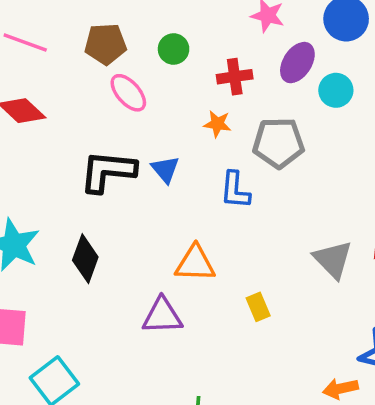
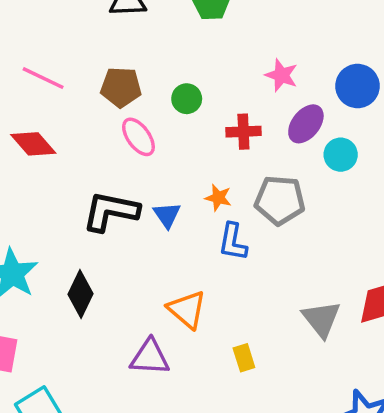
orange star: (217, 124) -> (218, 198), moved
orange triangle: (195, 263) -> (187, 309), turned 33

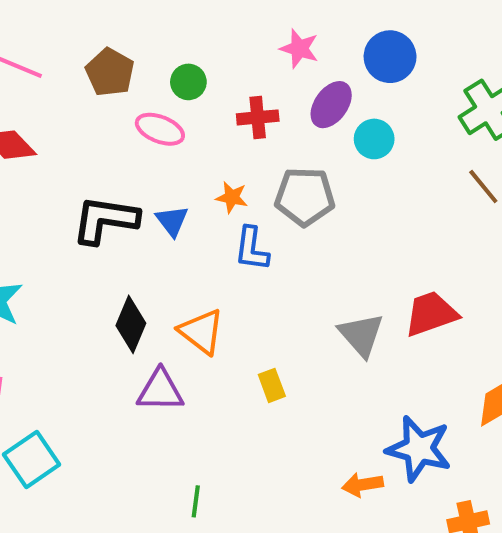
brown pentagon: (121, 87) -> (110, 72), turned 30
pink ellipse: (138, 137) -> (160, 129), moved, turned -30
black diamond: (81, 294) -> (131, 324), moved

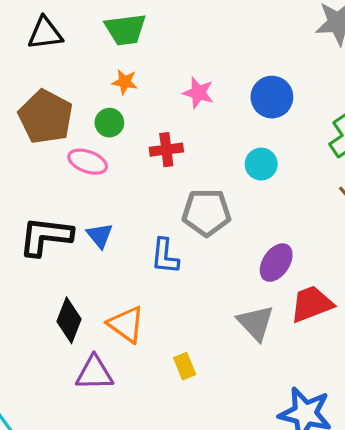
brown pentagon: (110, 72) -> (46, 117), size x1.4
purple ellipse: (331, 105) -> (276, 263), moved
orange star: (232, 197) -> (125, 82), moved

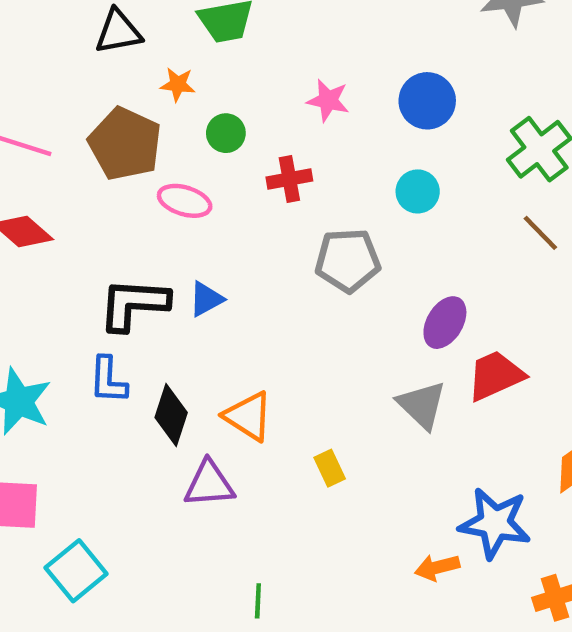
orange star: (125, 82) -> (178, 84), moved
green circle: (109, 123) -> (226, 133), moved
blue triangle: (100, 236) -> (206, 299), turned 44
blue L-shape: (165, 256) -> (108, 380), moved

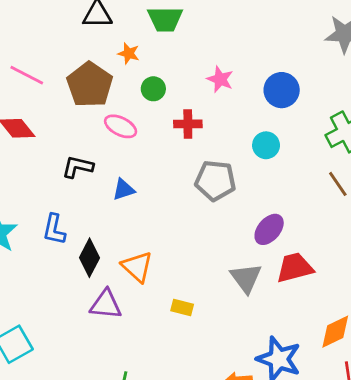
black L-shape: (134, 304) -> (78, 167), moved, size x0.7
yellow rectangle: (330, 468) -> (182, 307), turned -60

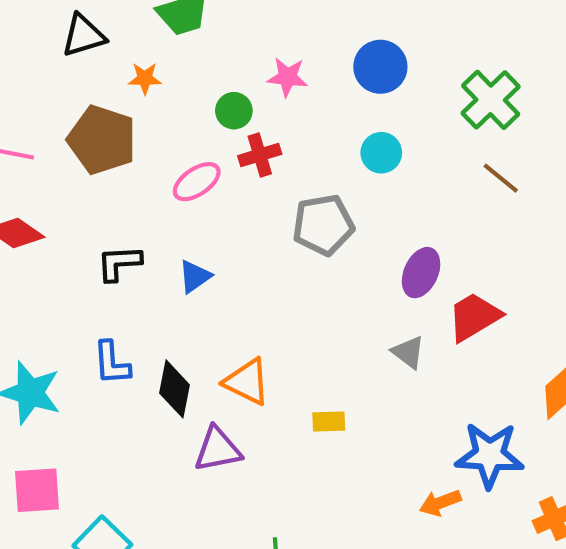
green circle: (153, 89) -> (234, 111), moved
pink ellipse: (121, 126) -> (197, 182), moved, turned -44
gray triangle: (246, 278) -> (408, 352), size x0.7

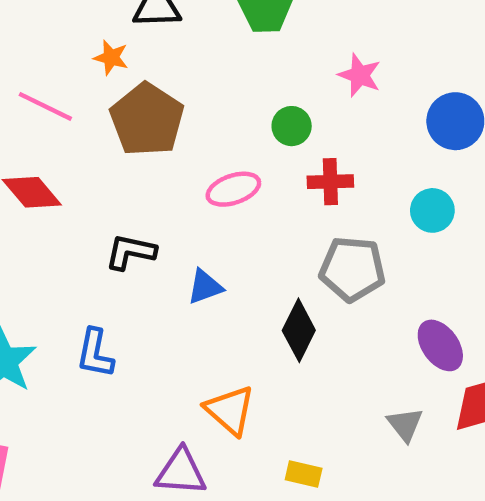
pink star: (287, 77) -> (360, 75), moved
orange star: (145, 78) -> (111, 58), moved
red cross: (260, 155) -> (330, 182), moved
purple ellipse: (421, 273) -> (440, 345), turned -75
black diamond: (175, 389) -> (299, 330), moved

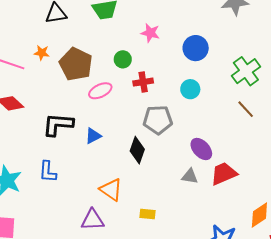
orange star: (111, 58) -> (42, 53), moved
brown pentagon: (147, 120) -> (76, 64), moved
black L-shape: (131, 252) -> (58, 125), size x1.4
gray triangle: (405, 424) -> (190, 176), moved, turned -36

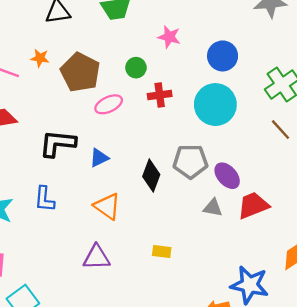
cyan circle: (190, 89) -> (215, 105), size x1.8
gray pentagon: (158, 120) -> (190, 161), moved
orange triangle: (111, 190) -> (107, 206), moved

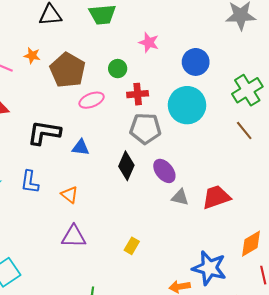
blue triangle: (99, 158) -> (81, 147), turned 30
gray pentagon: (190, 161) -> (145, 128), moved
purple ellipse: (227, 176) -> (164, 171), moved
orange triangle: (107, 206) -> (70, 195), moved, size x0.7
yellow rectangle: (162, 251) -> (132, 246), moved, turned -70

